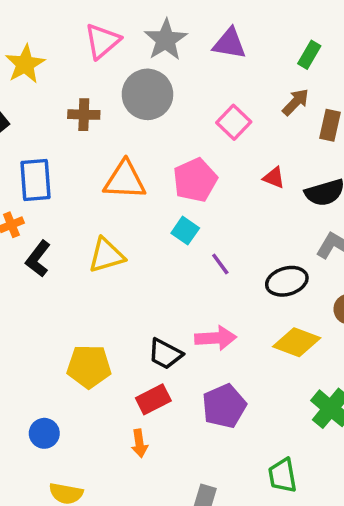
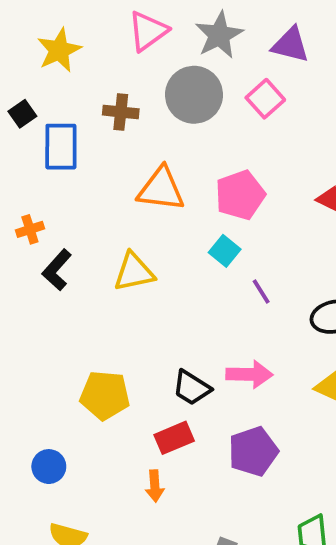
pink square: (234, 122) -> (265, 99), moved
blue rectangle: (36, 180) -> (61, 147), moved

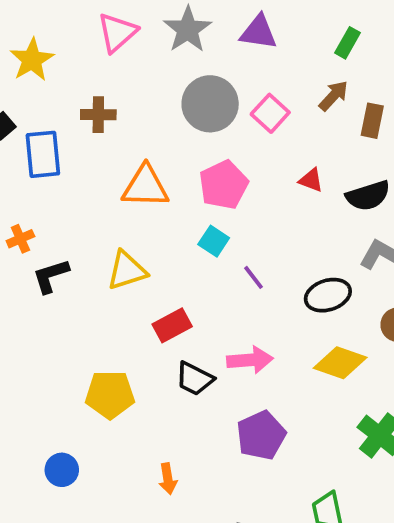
gray circle: (194, 95) -> (210, 104), moved
pink square: (265, 99) -> (270, 113), moved
black L-shape: (57, 270) -> (51, 276), turned 36
red rectangle: (174, 438) -> (172, 325), moved

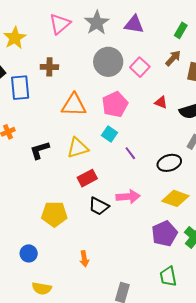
yellow triangle: (127, 271) -> (78, 148), moved
black L-shape: (51, 276) -> (40, 150), moved
purple pentagon: (261, 435) -> (164, 234), moved

